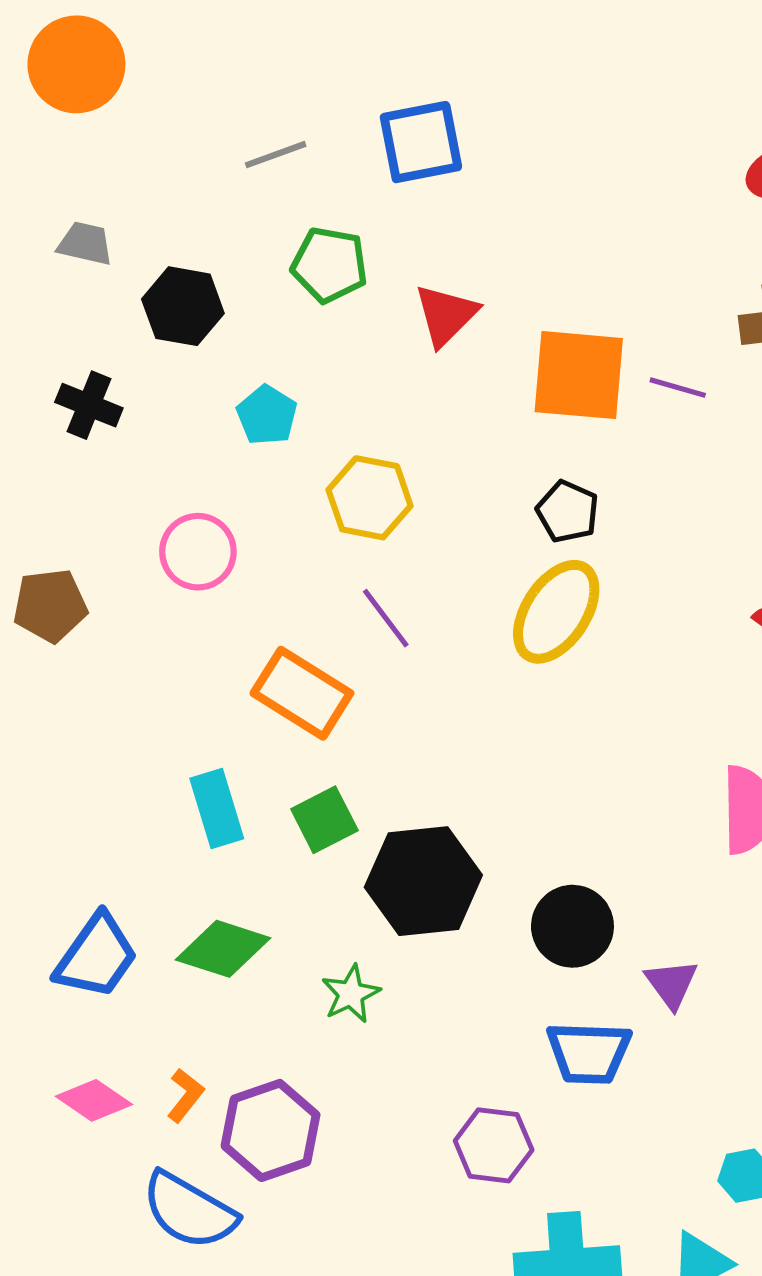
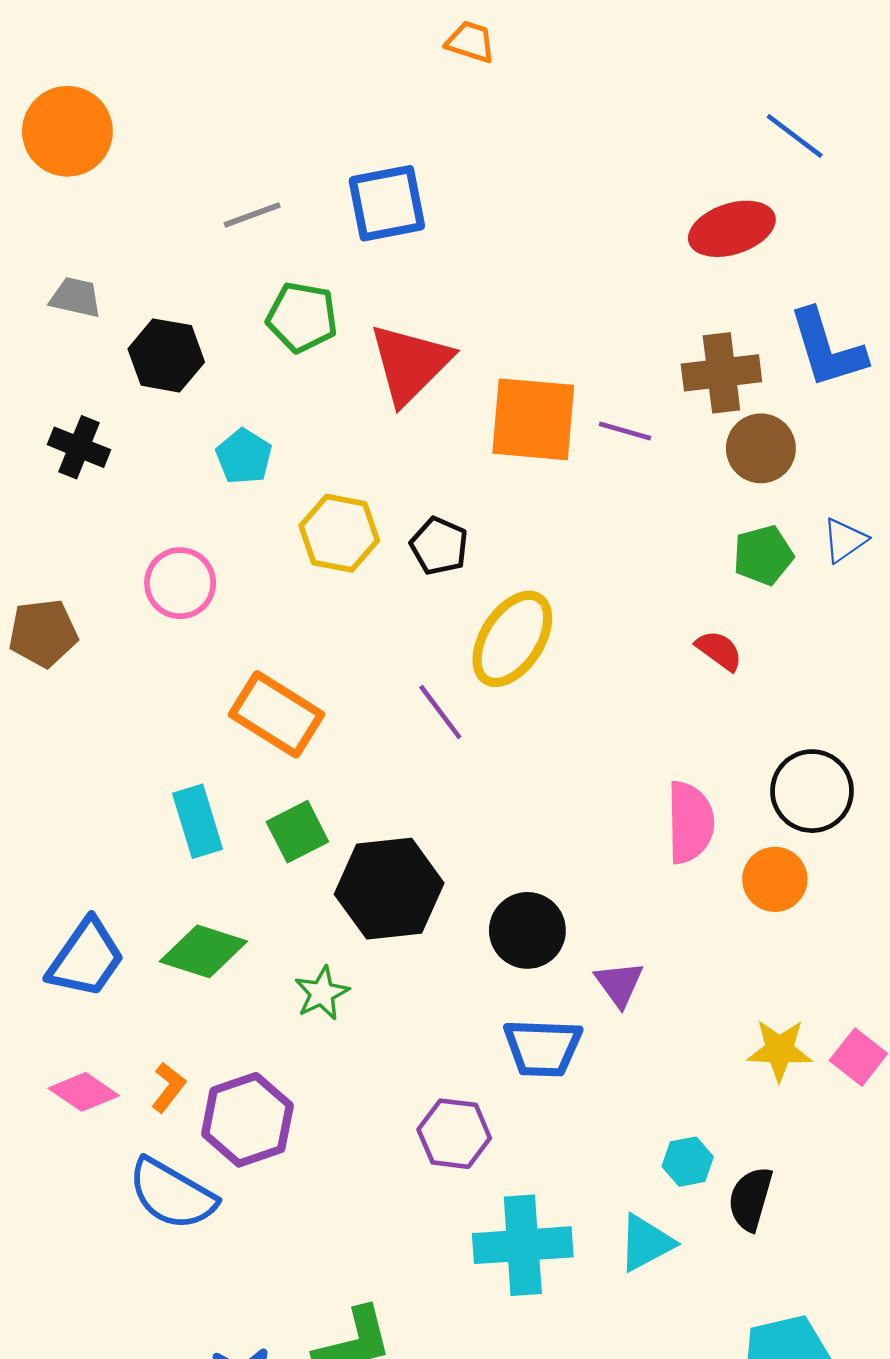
red triangle: (446, 315) -> (410, 364), size x1.4
black pentagon: (567, 512) -> (439, 546), moved
purple line: (386, 618) -> (440, 712), moved

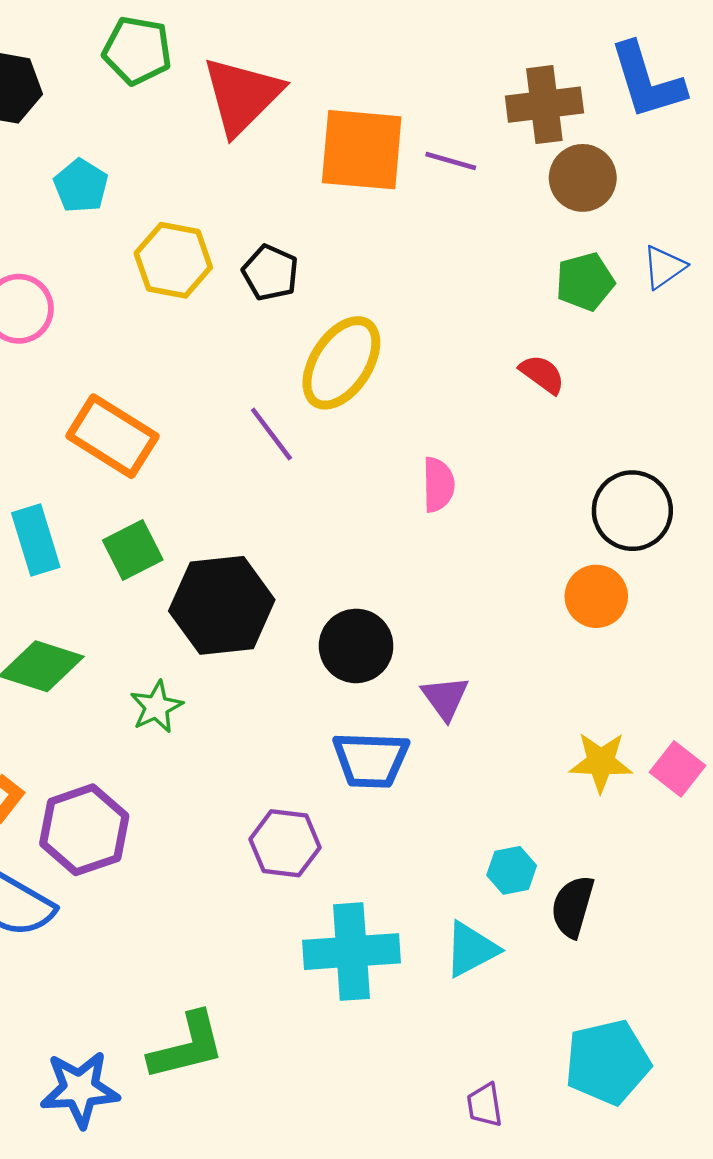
pink semicircle: (690, 822) -> (438, 485), moved, size x0.7

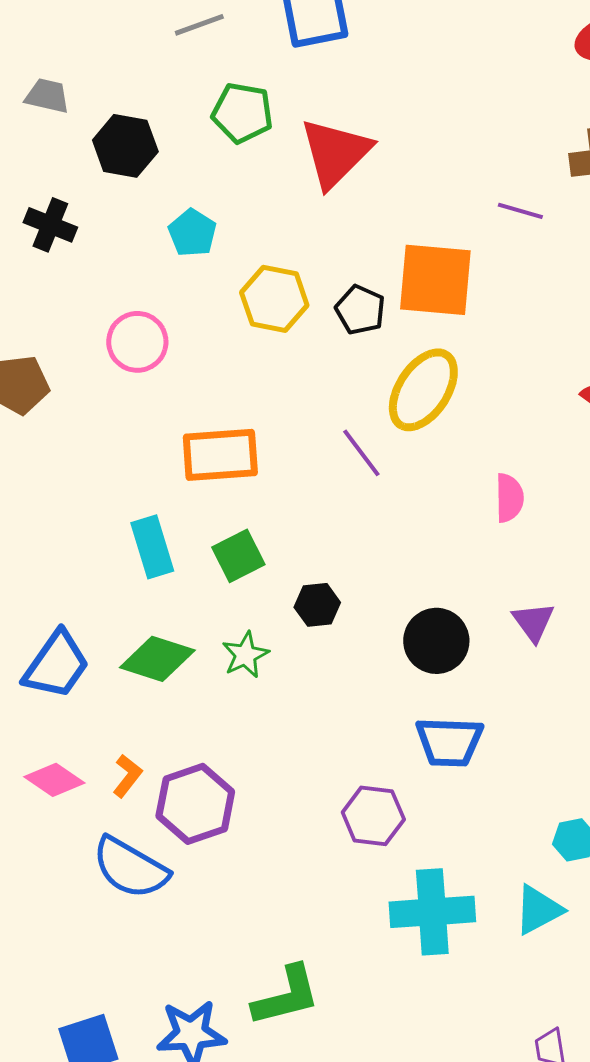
orange square: (362, 150) -> (435, 280), moved
orange rectangle: (112, 436) -> (220, 455), turned -36
black hexagon: (222, 605) -> (317, 605), size x0.5
purple triangle: (445, 698) -> (533, 622), moved
green star: (156, 707) -> (245, 655), moved

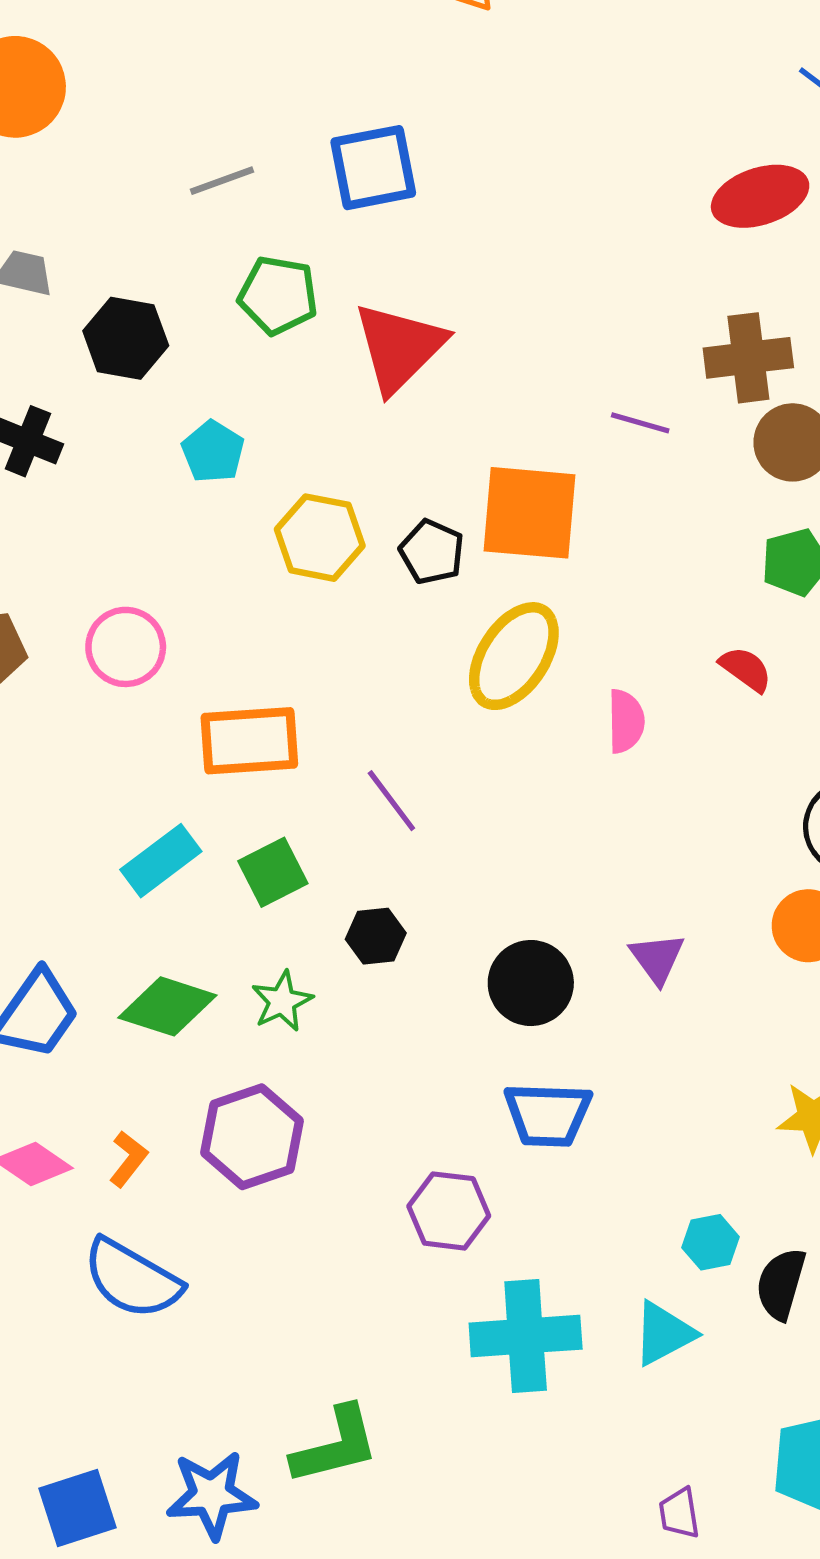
pink circle: (137, 342) -> (126, 647), moved
purple line: (361, 453) -> (391, 801), moved
pink semicircle: (509, 498) -> (626, 721), moved
cyan rectangle: (152, 547) -> (161, 861), turned 70
purple hexagon: (195, 804) -> (252, 1137), moved

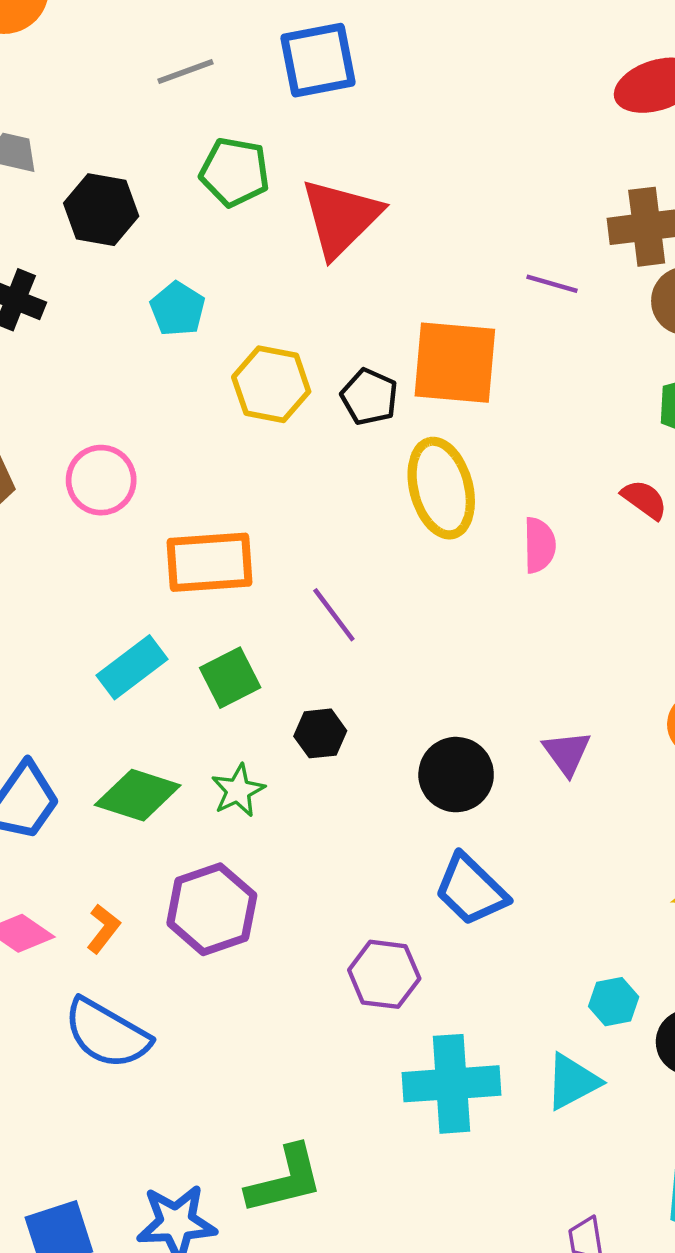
yellow ellipse: (514, 656) -> (441, 488), turned -48
blue trapezoid: (548, 1115) -> (471, 890), turned 42

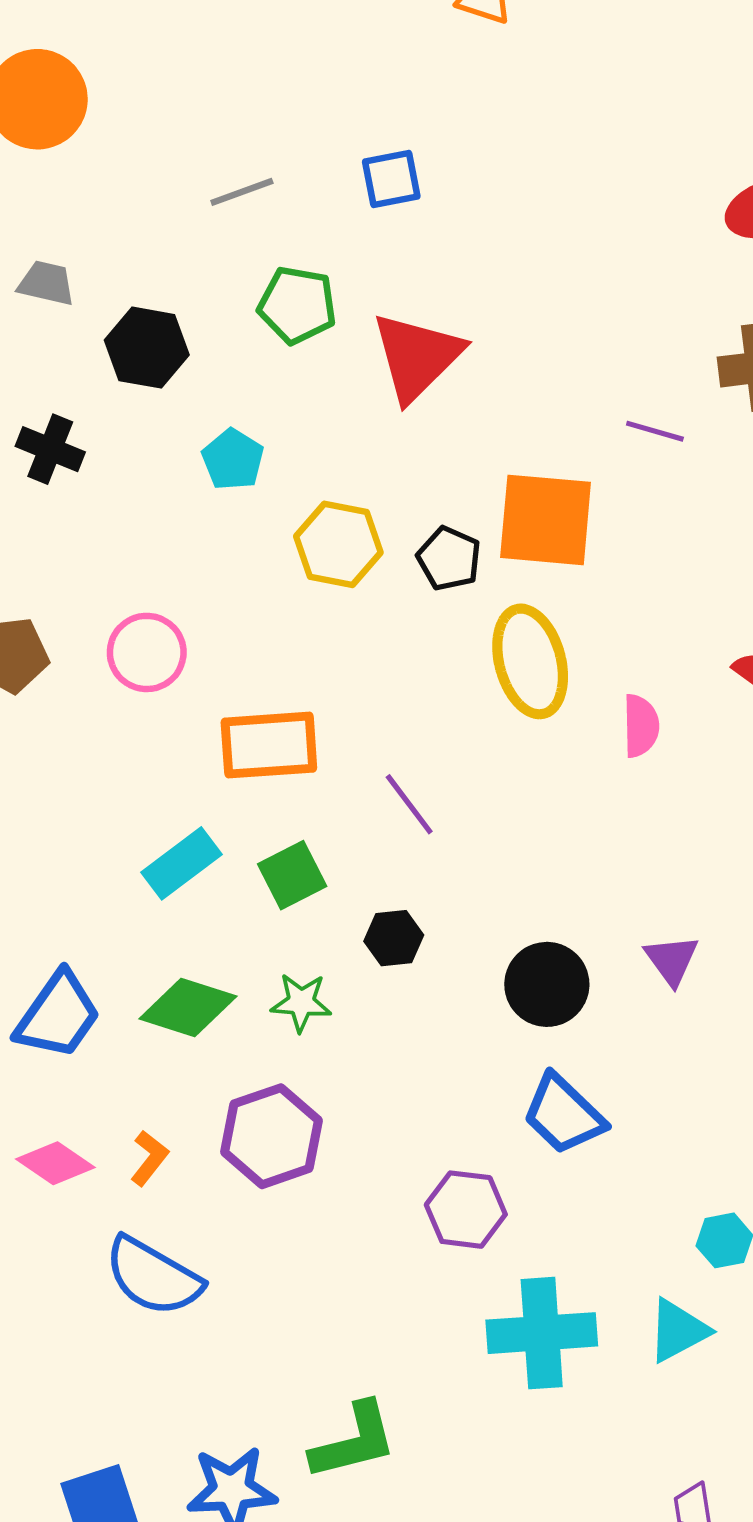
blue square: (318, 60) -> (391, 179), size x0.7
green star: (238, 791) -> (301, 1002), turned 30

